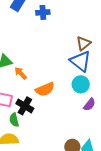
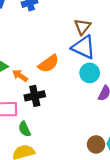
orange semicircle: (45, 89) -> (49, 64), moved
black cross: (25, 106) -> (35, 96), moved, turned -30

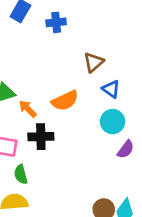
brown triangle: (82, 27) -> (94, 62), moved
blue triangle: (84, 47) -> (111, 89), size x0.6

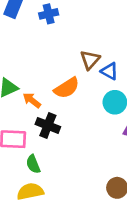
brown triangle: (94, 62) -> (90, 60), moved
black cross: (41, 137) -> (48, 125), turned 30

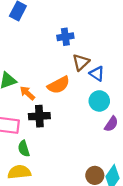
blue cross: (49, 14) -> (65, 37), moved
black cross: (48, 125) -> (39, 116), turned -30

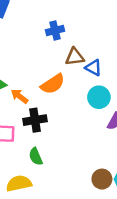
brown triangle: (81, 62) -> (75, 57), turned 42
green semicircle: (24, 149) -> (36, 157), moved

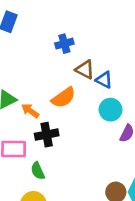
brown triangle: (75, 57) -> (85, 70), turned 36
green semicircle: (36, 157) -> (38, 171), moved

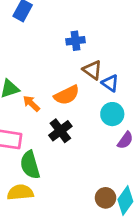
black cross: (47, 135) -> (60, 131), moved, turned -35
green semicircle: (38, 171) -> (30, 165), size x1.5

